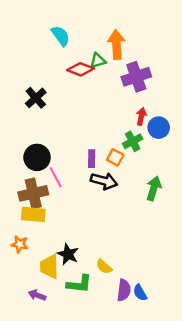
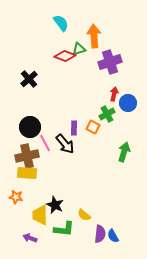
cyan semicircle: (61, 36) -> (61, 23), moved
black arrow: (104, 181) -> (65, 144), moved, turned 35

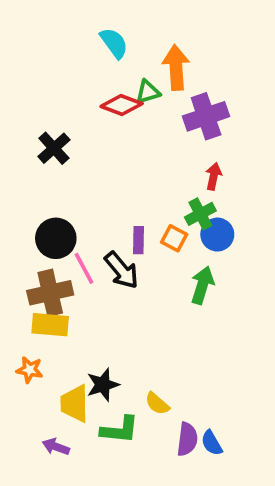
blue circle: (128, 103) -> (217, 235), moved
green arrow: (124, 152) -> (202, 285), moved
black star: (55, 205) -> (103, 385), turned 30

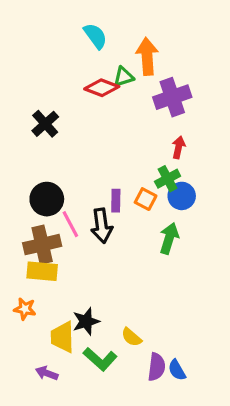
black arrow: (122, 270) -> (102, 226), turned 32
green L-shape: (120, 430) -> (100, 359), turned 36

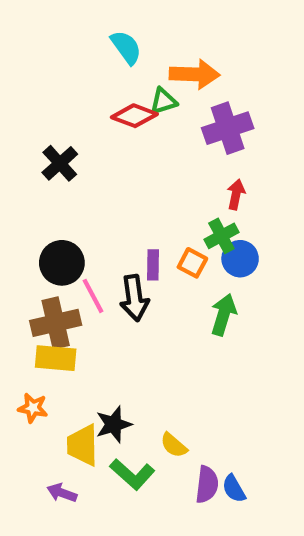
orange arrow: (147, 56) -> (194, 74), turned 96

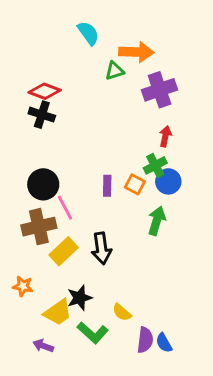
red diamond: (134, 116) -> (45, 91), moved
black cross: (60, 163) -> (42, 115), turned -30
black arrow: (134, 298) -> (101, 248), moved
yellow rectangle: (56, 358) -> (64, 251), moved, turned -48
yellow trapezoid: (83, 445) -> (58, 312), turned -124

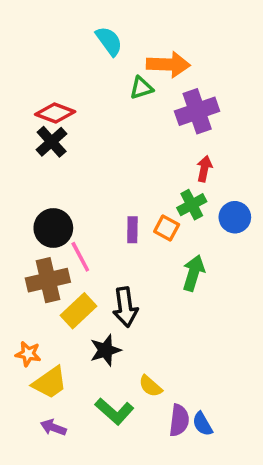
black cross: (42, 115) -> (52, 142), turned 30
blue circle: (168, 181) -> (235, 217), moved
black star: (80, 298) -> (105, 350), moved
yellow trapezoid: (58, 312) -> (50, 383), moved

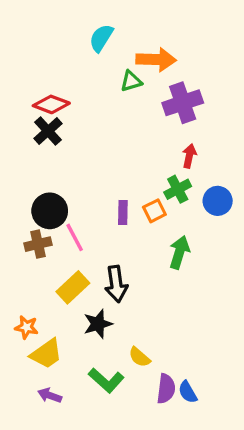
cyan semicircle: (109, 41) -> (101, 38), turned -112
orange square: (167, 228) -> (154, 211), turned 35
brown cross: (48, 280) -> (38, 244), moved, size x0.7

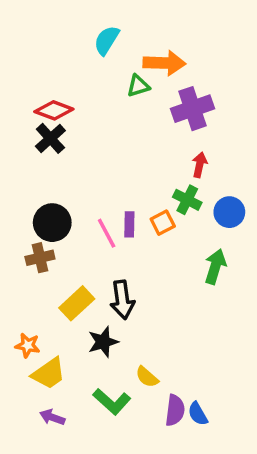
green cross: (178, 189) -> (187, 200), turned -35
pink line: (75, 237) -> (107, 233), moved
green arrow: (179, 252) -> (215, 266), moved

